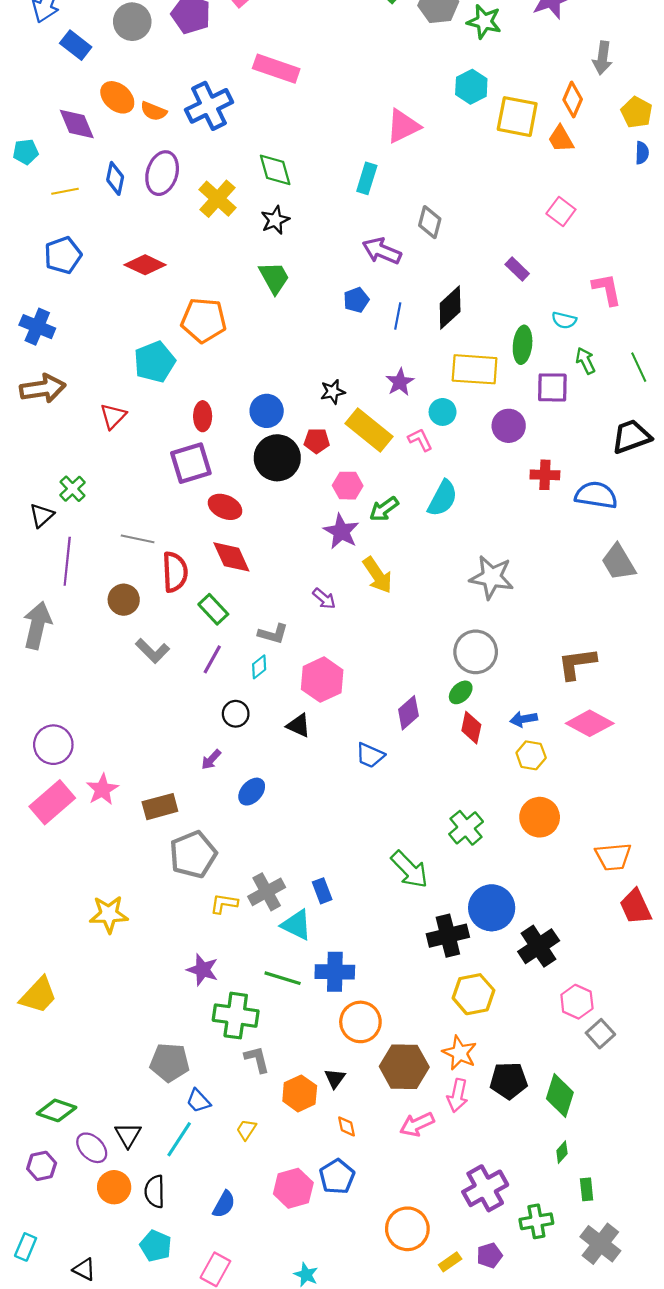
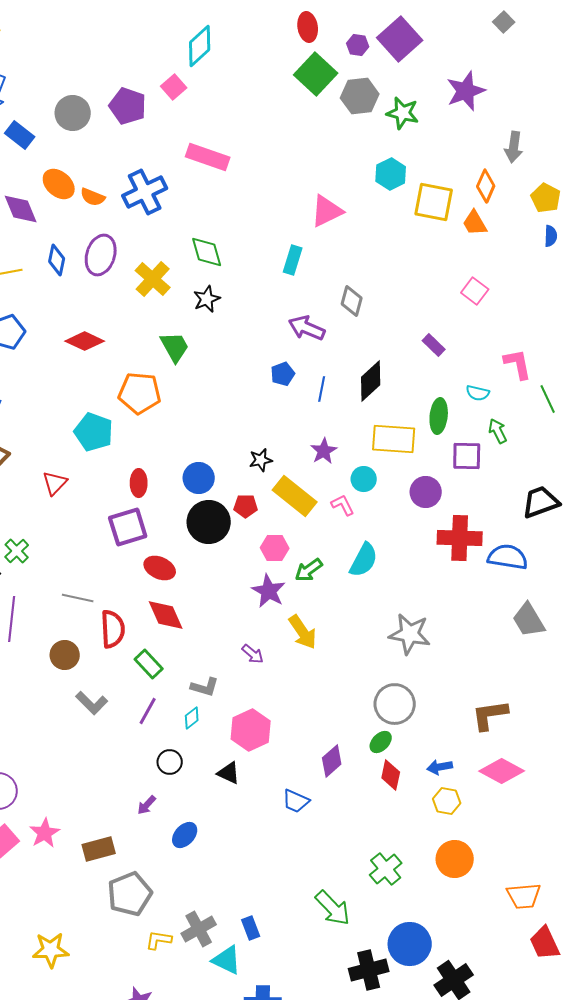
green trapezoid: (274, 278) -> (175, 347), moved
cyan pentagon: (155, 362) -> (94, 432), turned -30
green line: (639, 367) -> (548, 399), moved
red cross: (545, 475) -> (460, 538), size x1.6

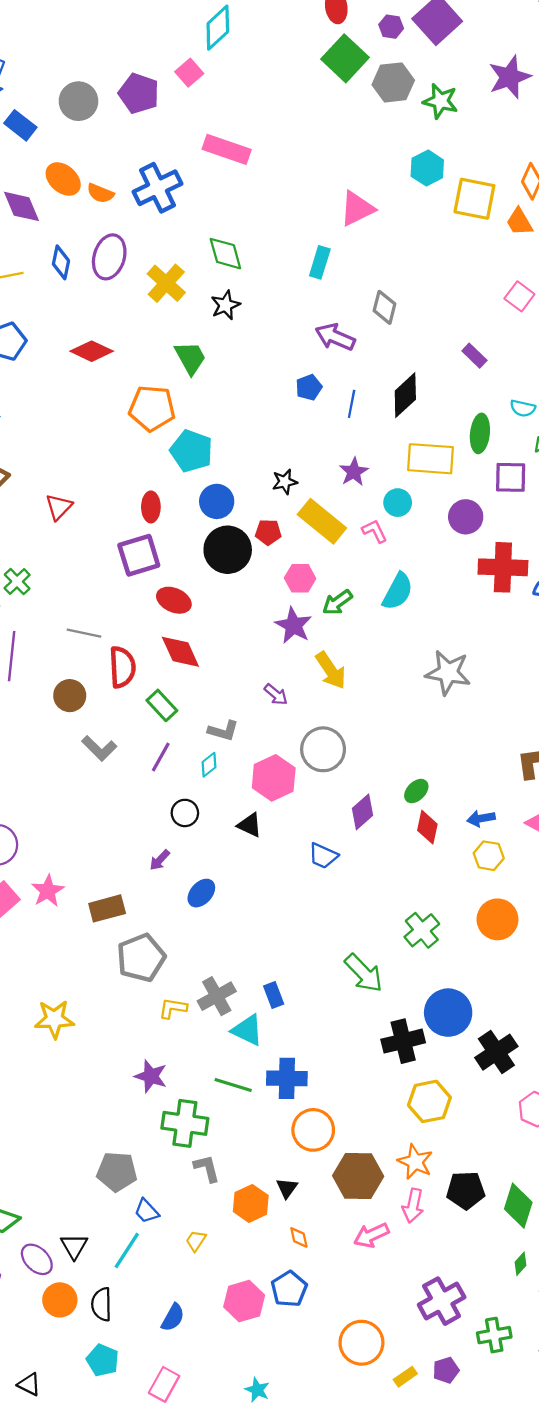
cyan pentagon: (94, 432) -> (191, 451), moved
gray circle: (395, 704) -> (323, 749), moved

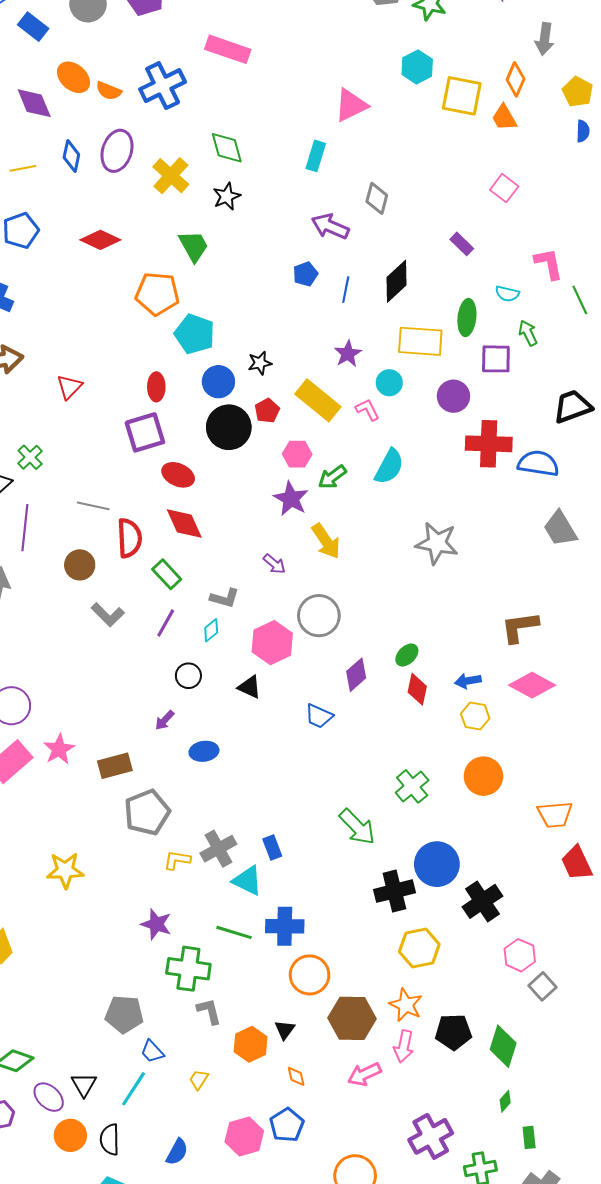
black star: (285, 482) -> (260, 363), moved
red pentagon: (268, 532) -> (267, 411), turned -30
blue ellipse: (201, 893) -> (204, 751), turned 40

